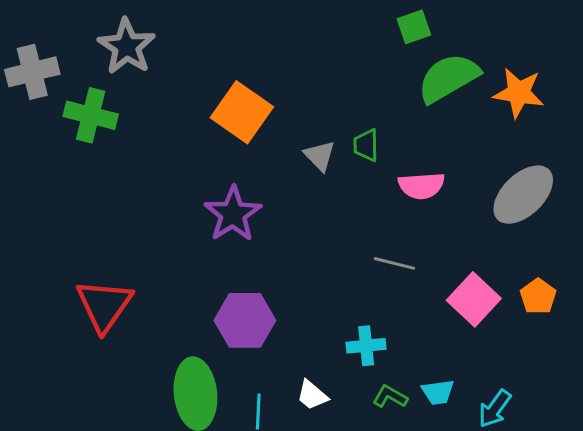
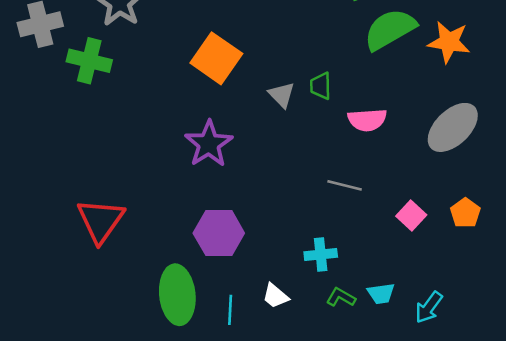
pink square: (474, 299) -> (411, 215), size x0.7

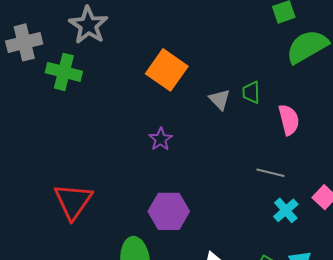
pink semicircle: (367, 120) -> (289, 120), turned -100
purple star: (209, 144) -> (161, 139), size x0.6
cyan cross: (321, 254) -> (286, 210), moved, turned -35

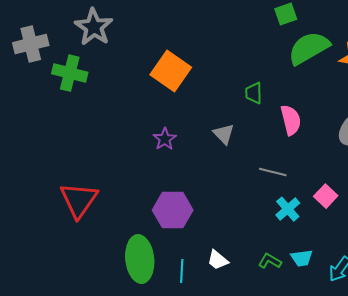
gray triangle: (220, 99) -> (224, 134), moved

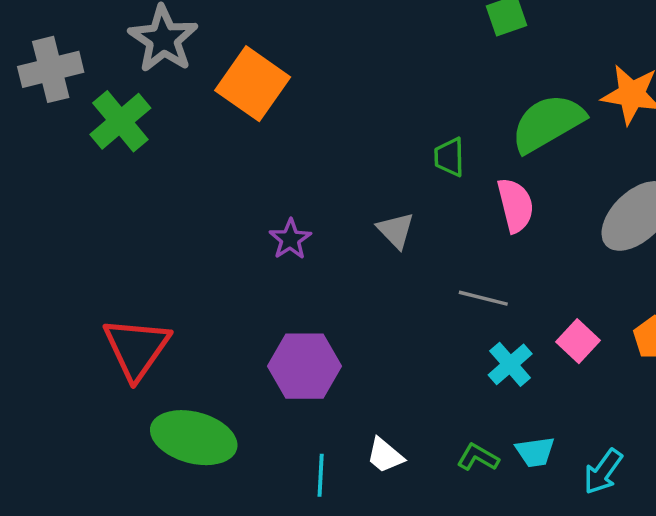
green semicircle: (309, 48) -> (548, 123), moved
orange square: (171, 71) -> (253, 84), moved
green cross: (70, 73) -> (120, 121), turned 36
green ellipse: (140, 259) -> (194, 438), moved, turned -69

